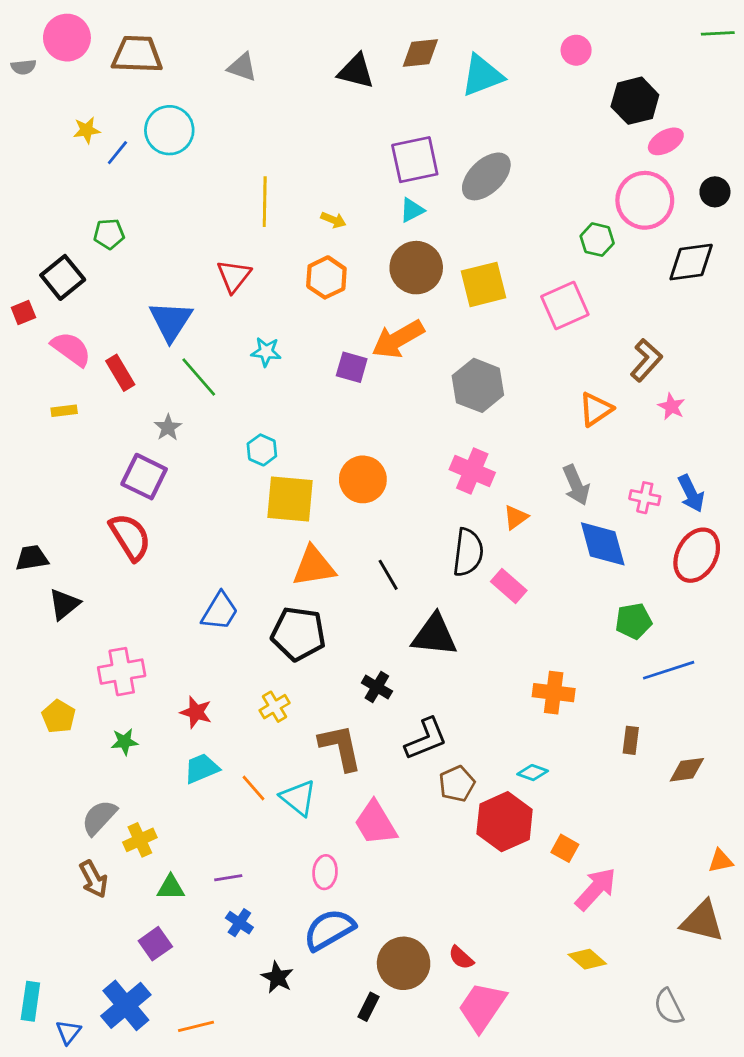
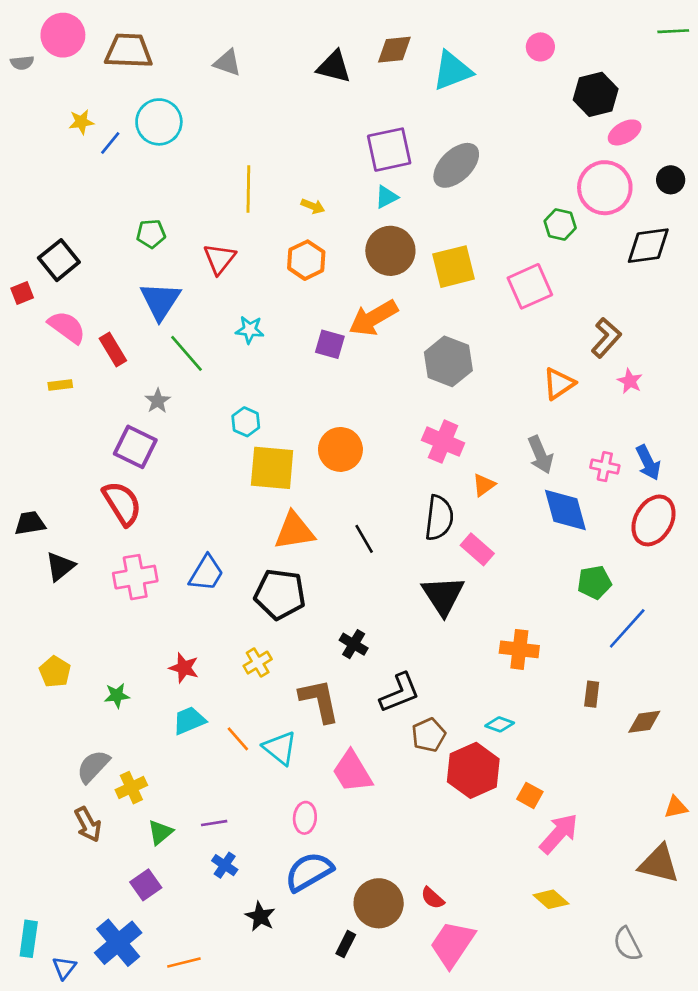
green pentagon: (109, 234) -> (151, 234), moved
black triangle: (434, 635) -> (443, 595), moved, turned 51
blue line: (669, 670) -> (627, 628), turned -30
pink cross: (122, 672) -> (135, 577), moved
green triangle: (171, 888) -> (160, 832), turned -40

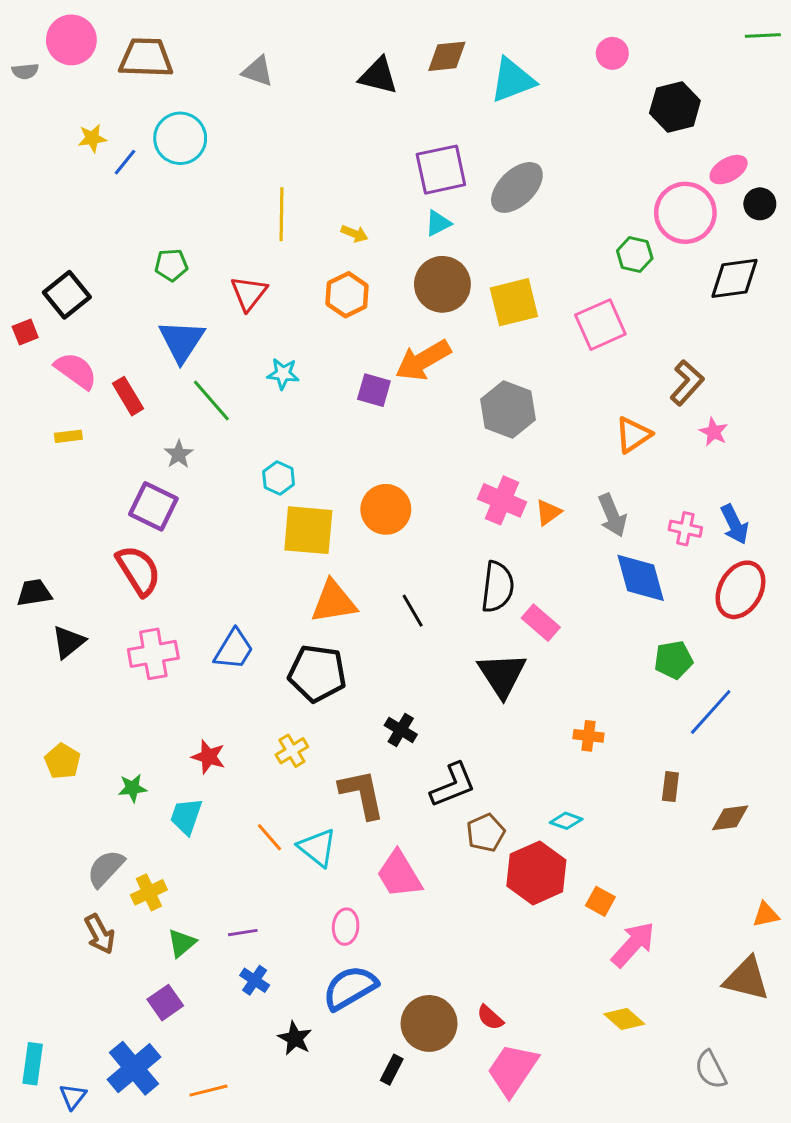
pink ellipse: (625, 132) -> (729, 170), moved
orange triangle: (484, 485) -> (548, 512), moved
orange cross: (519, 649) -> (588, 736), size x0.7
cyan trapezoid: (189, 720) -> (186, 816), moved, turned -48

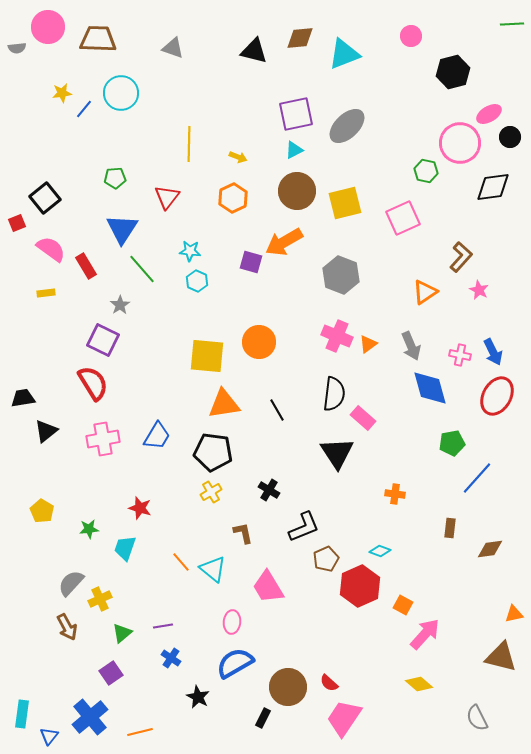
cyan hexagon: (279, 478) -> (197, 281), moved
yellow cross: (292, 751) -> (211, 492), moved
brown L-shape: (362, 794) -> (243, 533), size x0.6

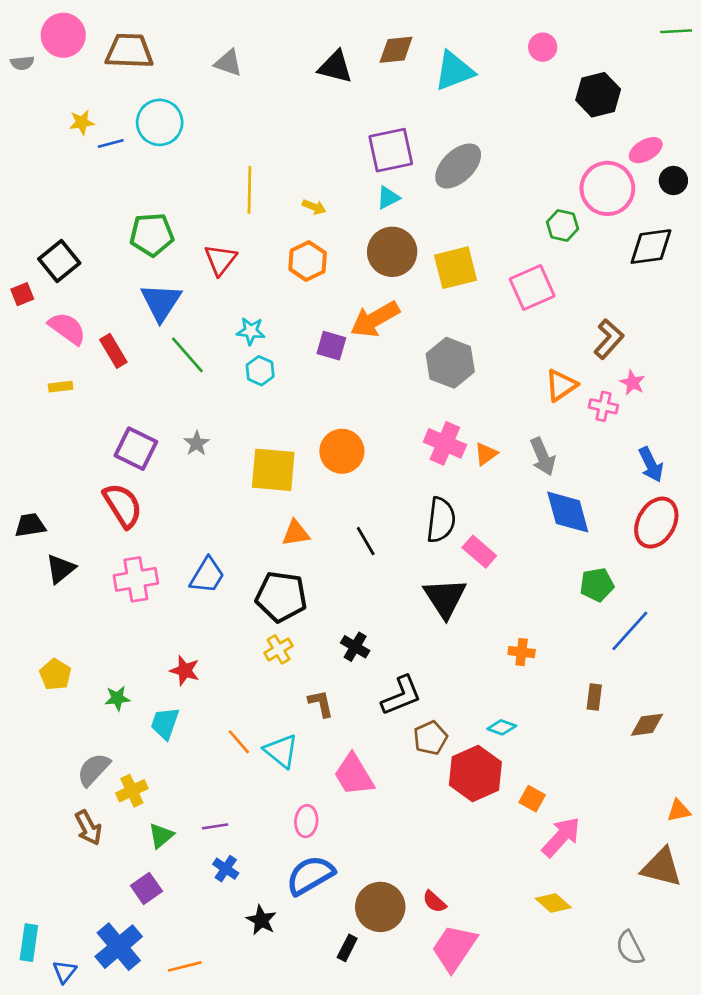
blue line: (84, 109) -> (111, 144), turned 36
green pentagon: (115, 178) -> (152, 235), size x1.5
gray star: (120, 305) -> (197, 443), moved
pink cross: (460, 355) -> (603, 406), moved
orange triangle: (224, 404) -> (296, 533), size x0.7

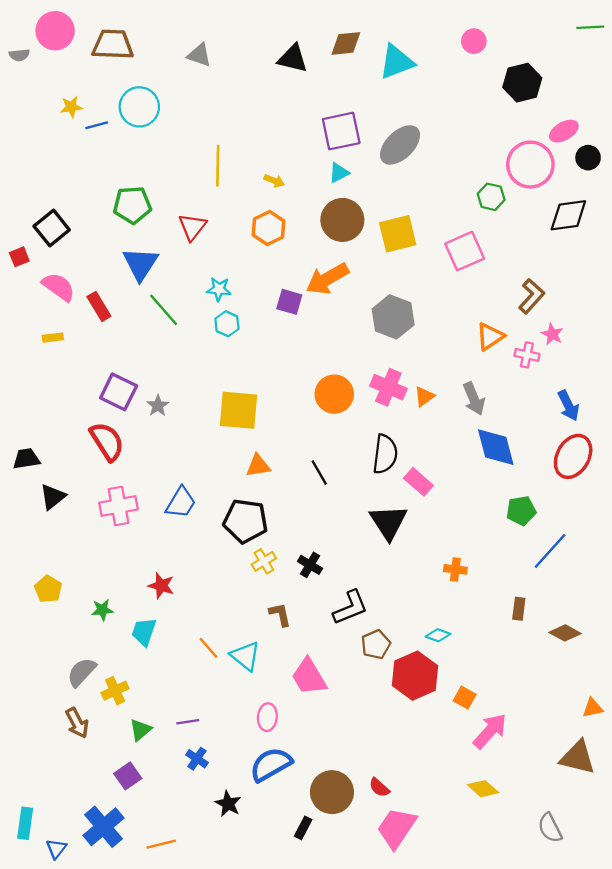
gray star: (197, 443) -> (158, 406), moved
orange circle: (342, 451) -> (334, 394), moved
yellow cross: (279, 649) -> (264, 561), moved
brown diamond: (647, 725) -> (565, 633), turned 36

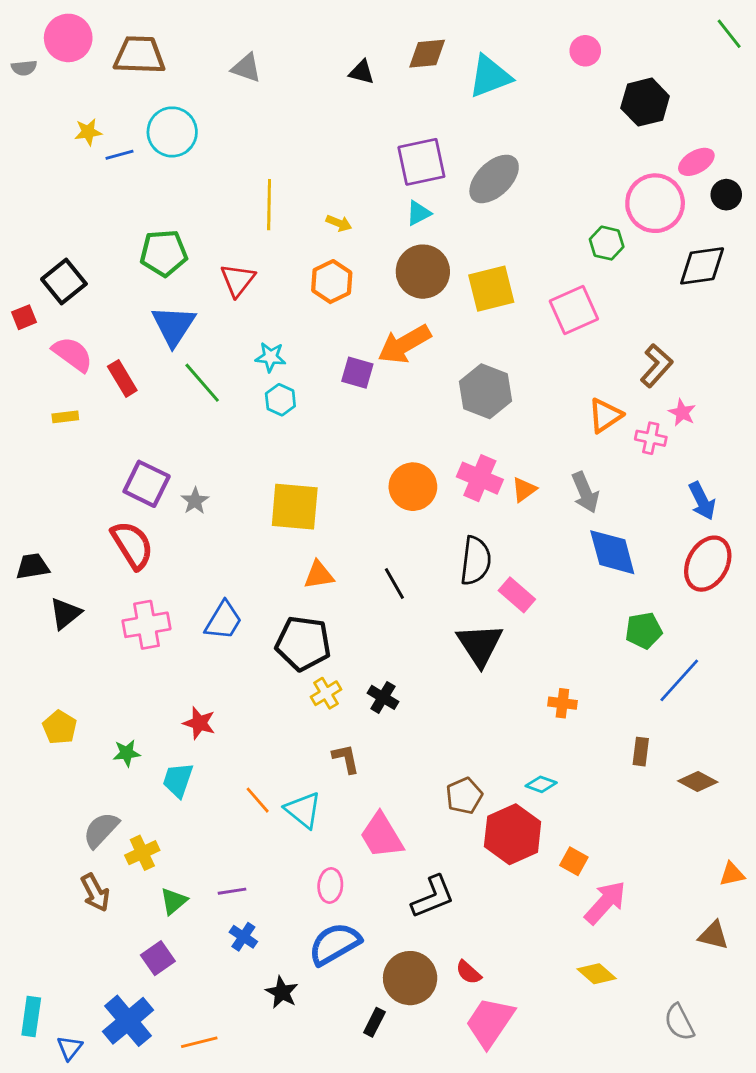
green line: (590, 27) -> (729, 34), turned 55
black triangle: (293, 58) -> (362, 72), size x0.7
black L-shape: (350, 608) -> (433, 897), moved
brown triangle: (578, 758) -> (713, 935), size x0.7

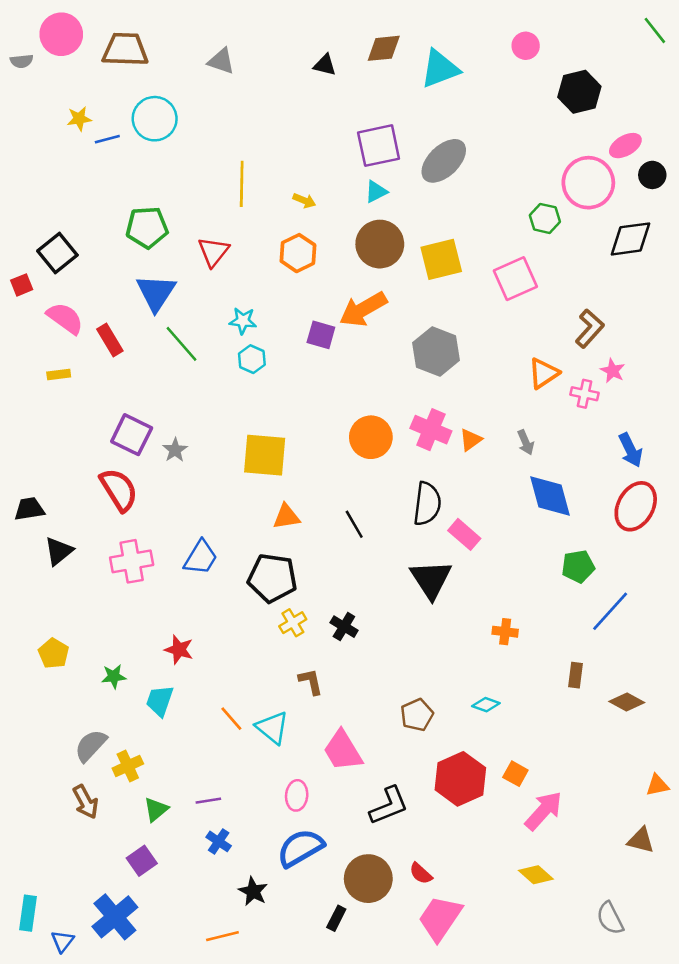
gray arrow: (585, 492) -> (526, 442), size x0.7
red hexagon: (513, 834) -> (460, 779), moved
orange line: (199, 1042) -> (222, 936), moved

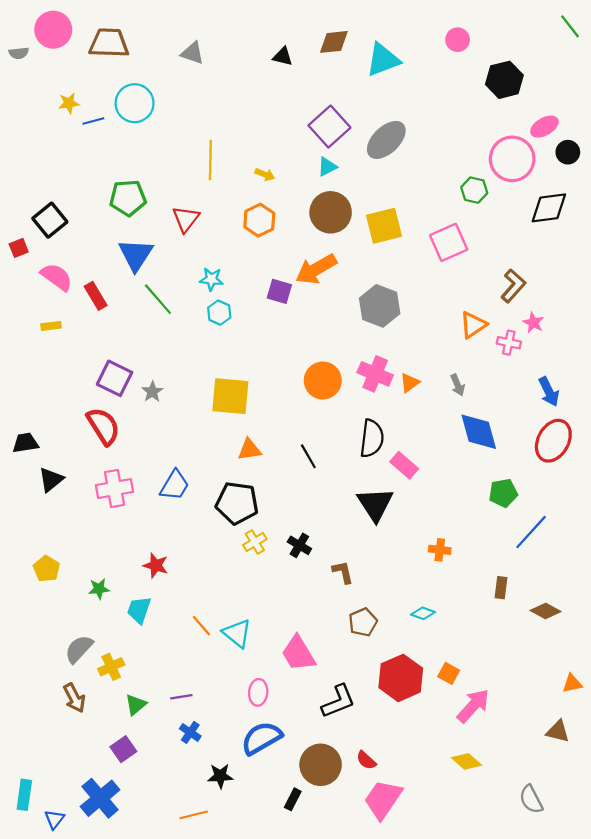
purple square: (379, 146) -> (329, 127), turned -30
brown L-shape: (311, 682) -> (343, 572), moved
black star: (253, 891) -> (220, 776), turned -30

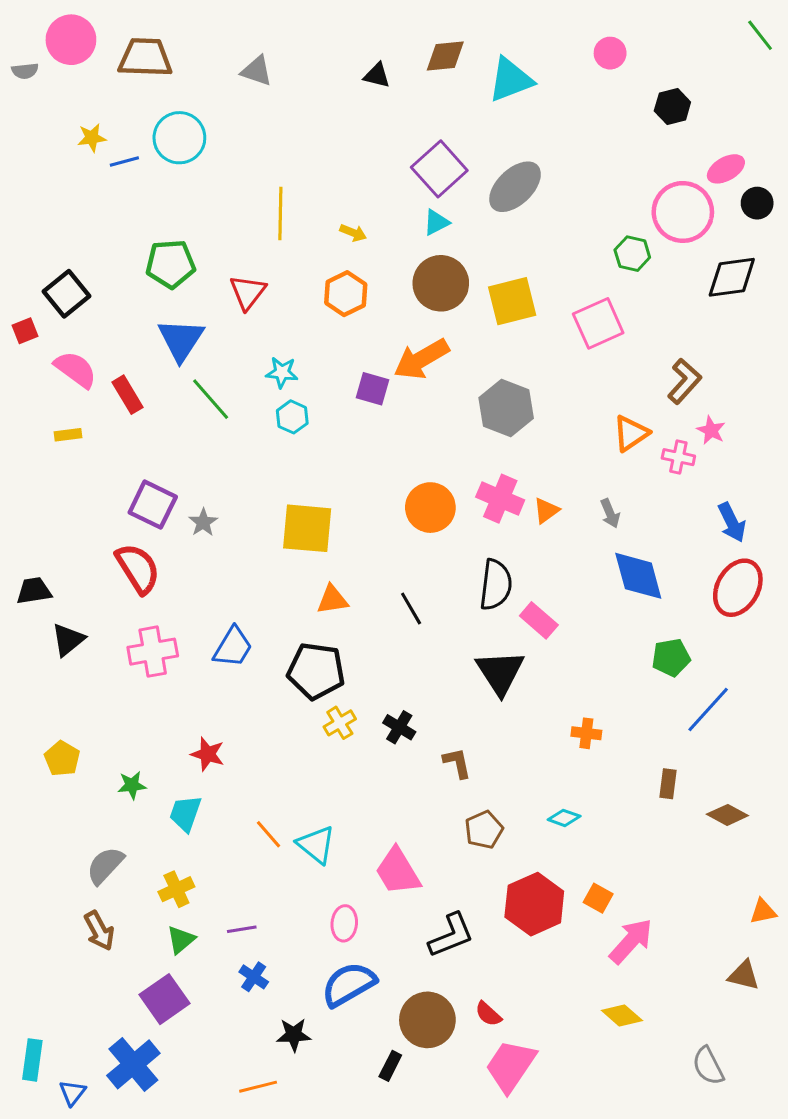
black hexagon: (504, 80) -> (672, 107), size x0.7
yellow cross: (111, 667) -> (176, 889), moved
purple square: (123, 749) -> (165, 999), size x1.4

